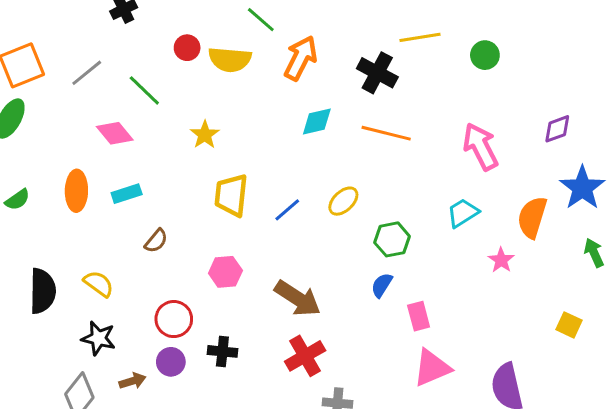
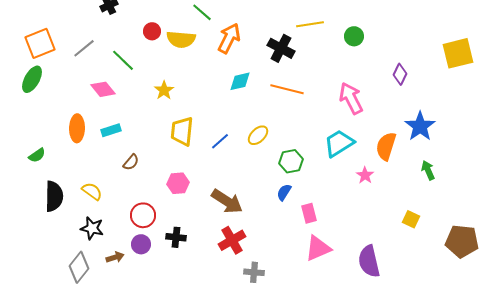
purple diamond: (557, 129) -> (400, 74), moved, turned -45
green semicircle: (17, 200) -> (37, 155), moved
cyan trapezoid: (463, 213) -> (339, 143), size x1.4

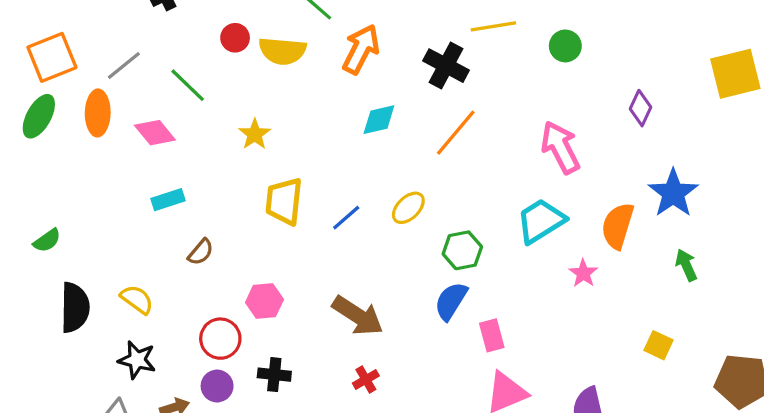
orange line: (287, 89) -> (456, 133), turned -64
orange ellipse: (77, 128) -> (98, 113), moved
pink hexagon: (178, 183) -> (264, 301), moved
blue semicircle: (284, 192) -> (451, 301), size x1.4
red cross: (232, 240) -> (366, 379), size x0.6

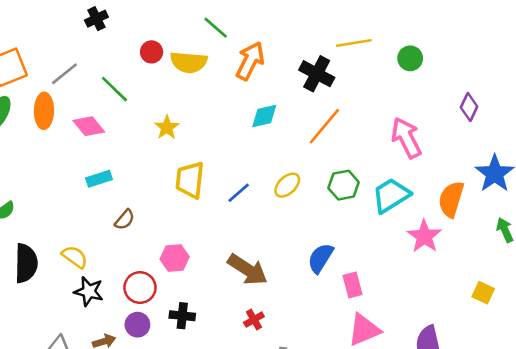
green hexagon: (462, 250) -> (344, 185), moved
pink star: (583, 273) -> (424, 236), size x1.5
black star: (137, 360) -> (89, 291), moved

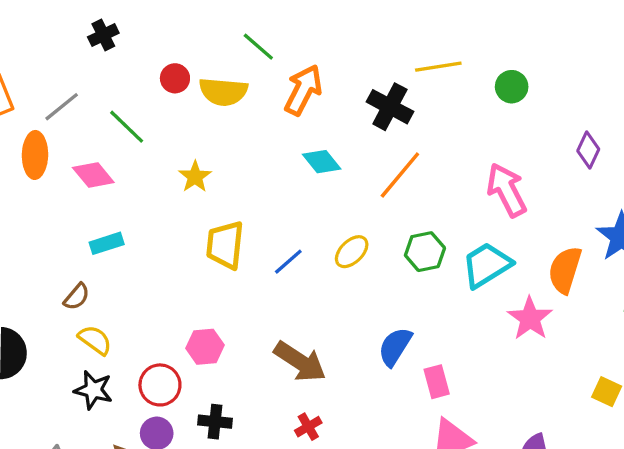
cyan diamond: (264, 116) -> (322, 162), turned 64
brown semicircle: (125, 220) -> (77, 297), moved
yellow semicircle: (75, 257) -> (95, 340), moved

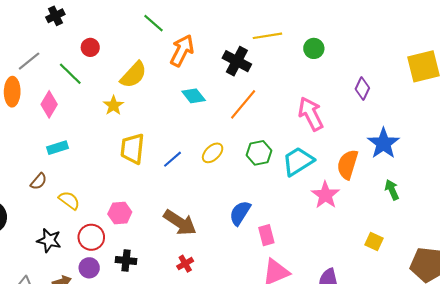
red circle: (175, 78) -> (90, 47), moved
yellow semicircle: (223, 92) -> (133, 75), moved, turned -52
pink diamond: (93, 175) -> (49, 104), turned 70
yellow semicircle: (95, 340) -> (69, 200), moved

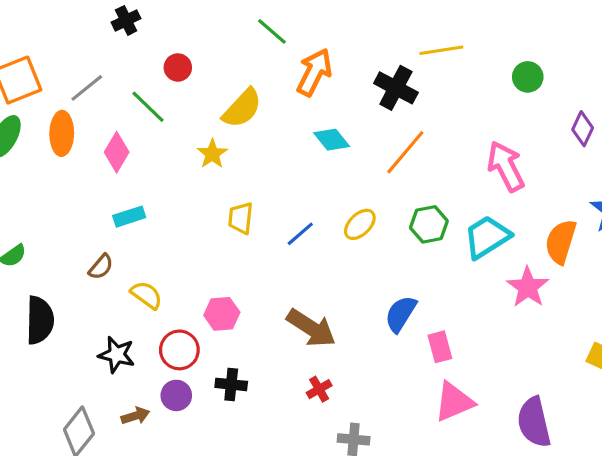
green circle: (314, 48) -> (528, 77), moved
yellow trapezoid: (132, 149) -> (241, 218), size x0.7

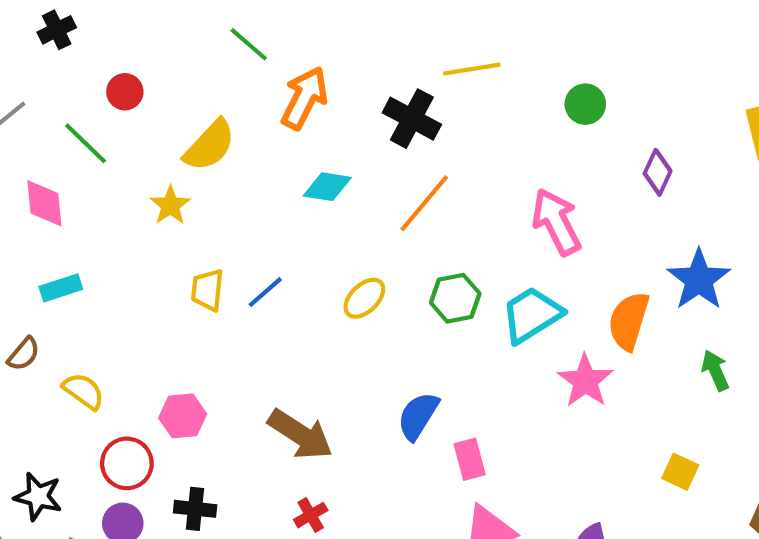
cyan diamond: (332, 140) -> (327, 187), turned -42
pink diamond: (117, 152) -> (44, 203), turned -36
blue line: (300, 234) -> (265, 292), moved
black star: (117, 355) -> (38, 496), moved

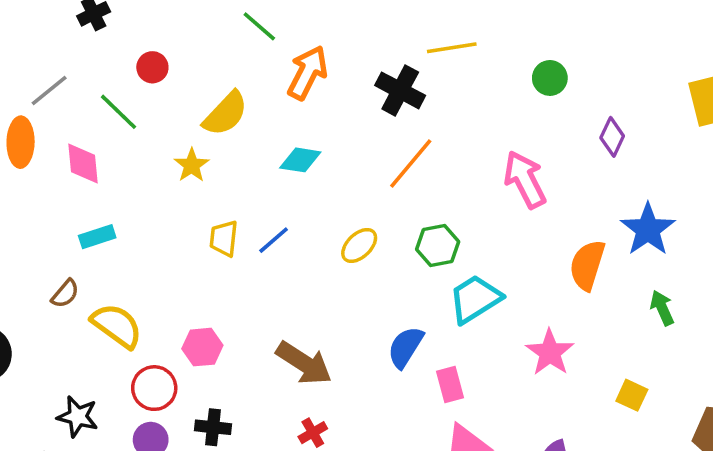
cyan diamond: (327, 187) -> (300, 160), moved
cyan trapezoid: (532, 315) -> (475, 299), moved
pink star: (585, 381) -> (550, 352), moved
yellow semicircle: (84, 391) -> (117, 326), size x1.4

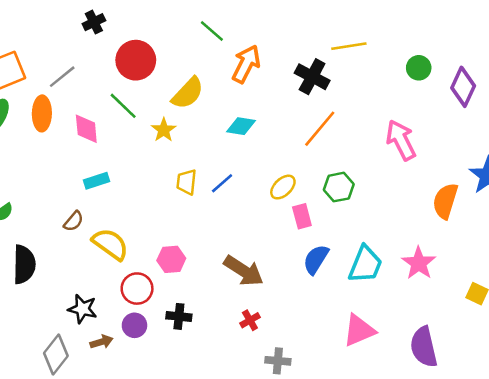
red circle: (152, 67) -> (136, 60), size x1.8
green line: (119, 112) -> (123, 106), moved
purple diamond: (612, 137) -> (463, 87), moved, size x1.4
cyan trapezoid: (475, 299) -> (365, 264), moved, turned 144
pink rectangle: (450, 384) -> (302, 216), moved

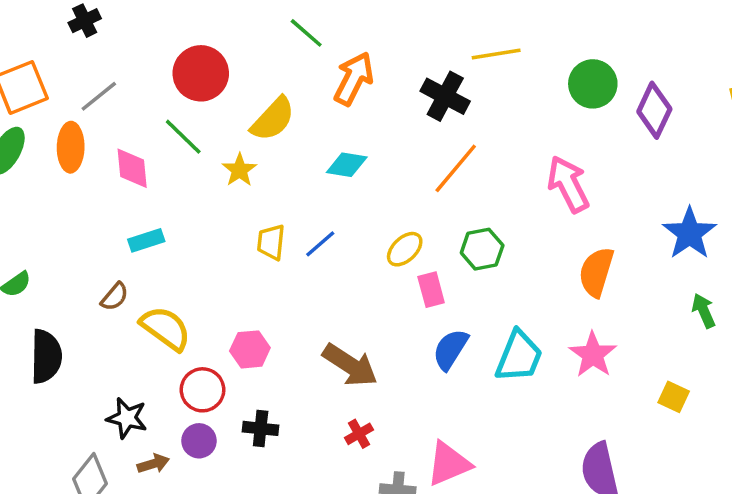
black cross: (94, 22) -> (85, 21), moved
green circle: (419, 68) -> (593, 84), size x1.4
orange semicircle: (445, 201) -> (596, 272), moved
pink triangle: (359, 330) -> (449, 464), moved

